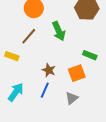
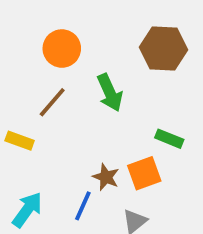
brown star: (49, 70) -> (106, 177), moved

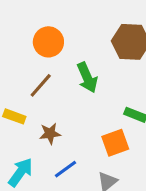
brown star: (106, 177) -> (50, 133), moved, turned -30
blue line: (83, 206) -> (66, 169), turned 30

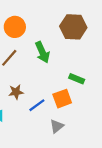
blue line: (66, 169) -> (37, 105), moved

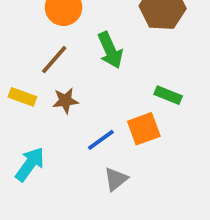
brown star: (16, 92) -> (65, 101), moved
gray triangle: (57, 126) -> (116, 179), moved

